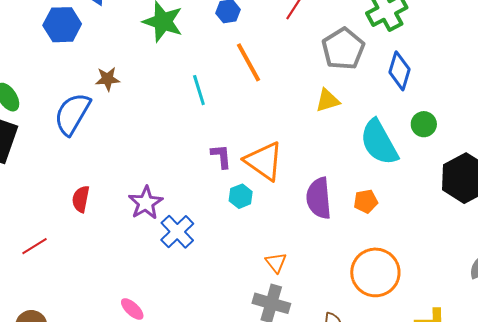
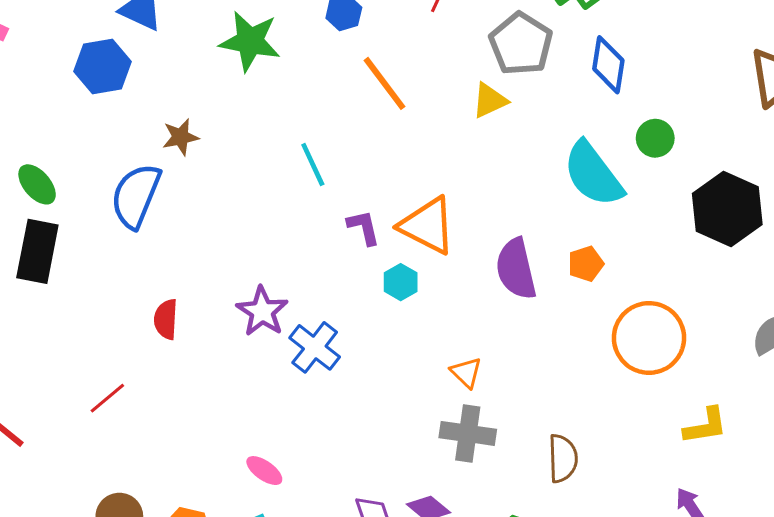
cyan line: (199, 90) -> (313, 165), moved
yellow triangle: (328, 101) -> (490, 100), moved
orange circle: (375, 272) -> (649, 338), moved

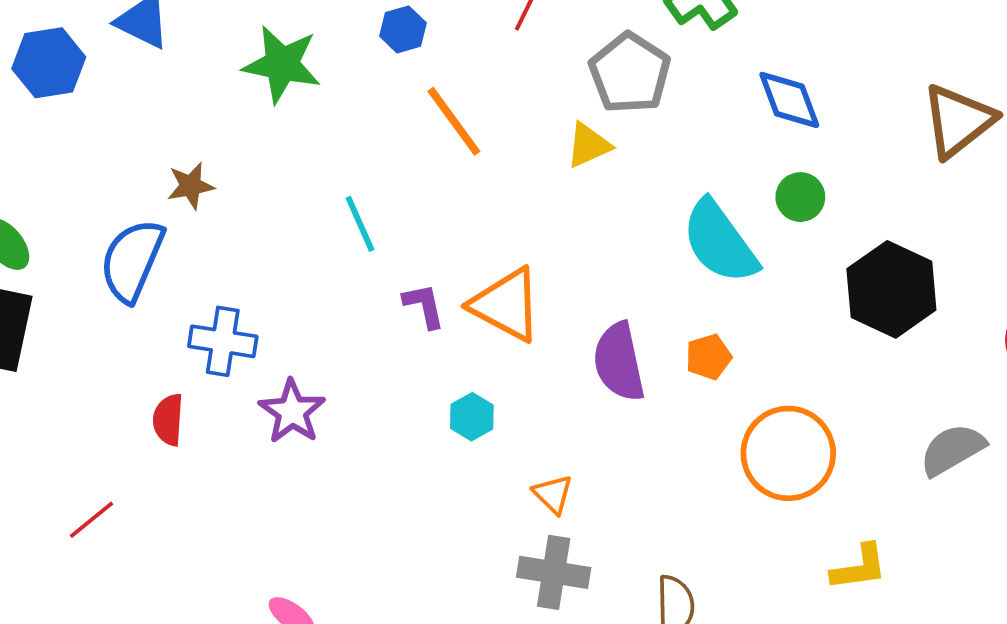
blue diamond: (608, 65) -> (789, 100), moved, turned -30
blue hexagon: (102, 67) -> (49, 63), moved
cyan hexagon: (401, 282) -> (472, 417), moved
blue cross: (315, 347) -> (223, 341), moved, turned -30

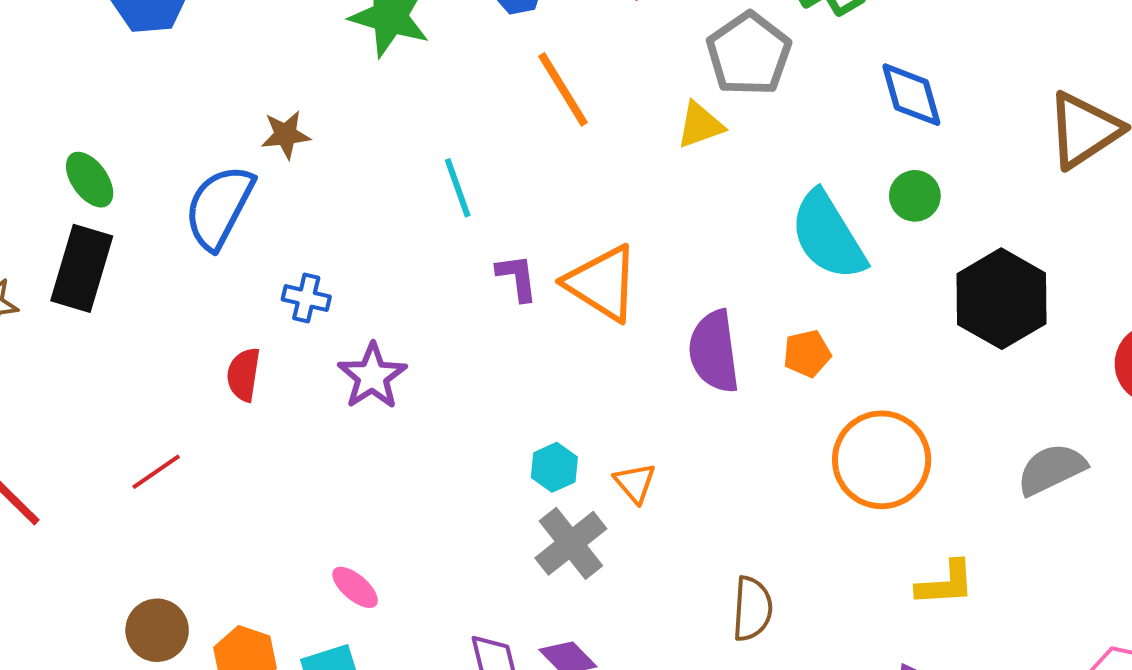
blue cross: (223, 341) -> (306, 298), size x0.7
cyan hexagon: (472, 417) -> (554, 467), moved
gray cross: (554, 572) -> (571, 543), moved, turned 38

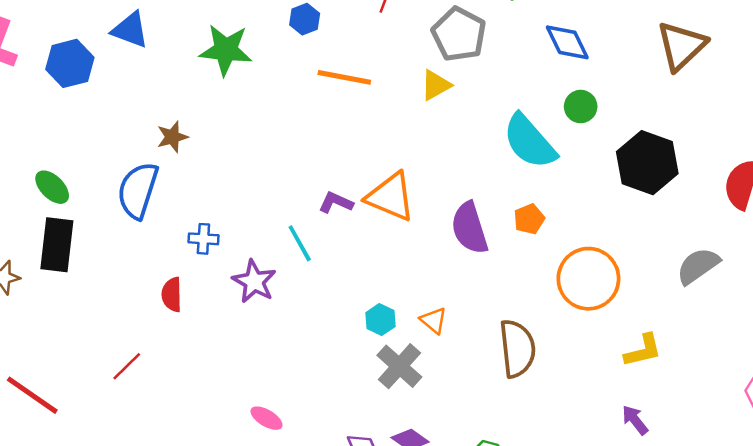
orange line: (563, 89) -> (344, 77), turned -38
cyan line: (458, 188) -> (300, 243), moved
purple L-shape: (517, 278) -> (336, 203), turned -48
brown semicircle: (752, 609) -> (517, 349), moved, size x1.4

